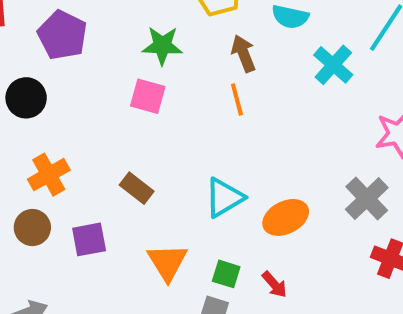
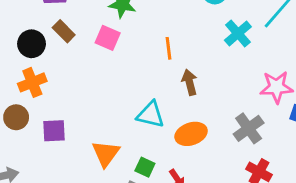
brown arrow: (244, 54) -> (190, 82), moved
black circle: (26, 98) -> (32, 44), moved
brown rectangle: (137, 188) -> (64, 31), moved
cyan triangle: (224, 198) -> (151, 115), turned 36

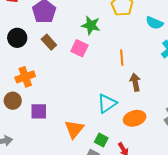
black circle: (32, 44) -> (17, 38), moved
cyan triangle: (151, 115) -> (107, 103), turned -50

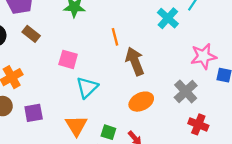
pink square: (79, 48) -> (68, 59), moved
brown arrow: (135, 82) -> (135, 61), size x1.4
cyan triangle: (107, 103) -> (87, 87), moved

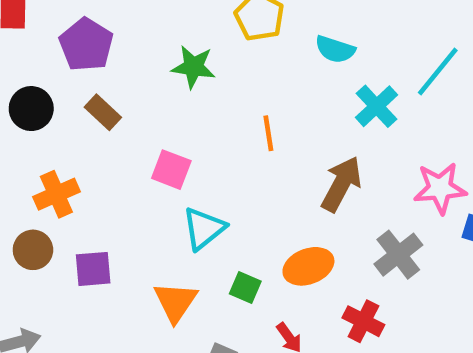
brown arrow: (135, 61) -> (341, 184), moved, turned 44
red cross: (198, 124) -> (363, 321), moved
green square: (108, 132) -> (245, 288), moved

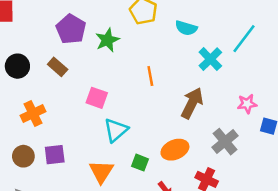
purple pentagon: (86, 45) -> (71, 29), moved
green star: (193, 67) -> (107, 40), turned -30
pink star: (440, 188) -> (247, 104), size x0.7
brown circle: (33, 250) -> (23, 156), moved

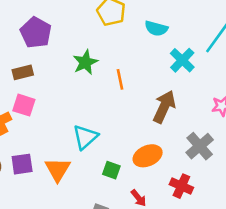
green star: (107, 40) -> (85, 62), moved
brown rectangle: (58, 67) -> (23, 72), turned -54
pink square: (97, 98) -> (24, 105), moved
orange triangle: (101, 172) -> (58, 169), moved

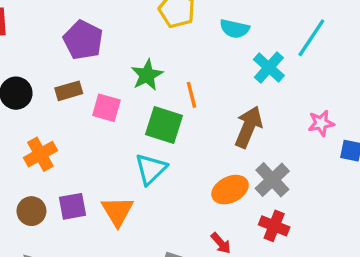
pink square: (24, 105) -> (106, 108), moved
gray cross: (200, 146) -> (272, 180), moved
green square: (111, 170) -> (164, 125), moved, size x1.6

